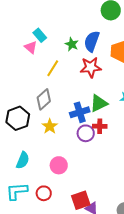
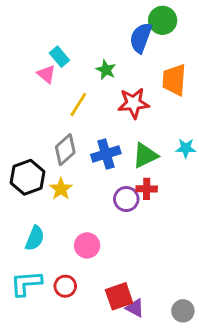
blue semicircle: (92, 41) -> (141, 38), moved
blue cross: (80, 112) -> (106, 154), moved
yellow star: (50, 126) -> (61, 189), moved

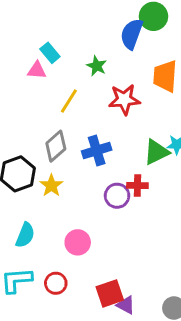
pink triangle: (46, 74) -> (37, 70), turned -36
green triangle: (145, 155) -> (156, 152), moved

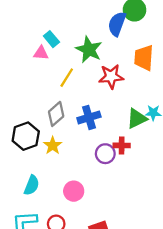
green star: (97, 66) -> (89, 50), size x1.6

